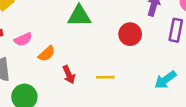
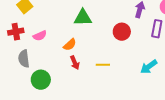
orange semicircle: (47, 54) -> (70, 45), moved

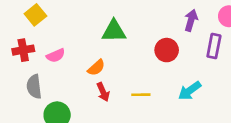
cyan arrow: (149, 67) -> (190, 91), moved

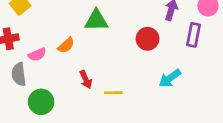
pink semicircle: (56, 55) -> (37, 55), moved
orange semicircle: (96, 68) -> (66, 45), moved
yellow line: (141, 95) -> (113, 93), moved

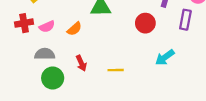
pink semicircle: (37, 55) -> (47, 27), moved
gray semicircle: (19, 74) -> (45, 54), moved, turned 96
red arrow: (86, 80) -> (81, 63), moved

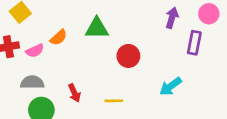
red circle: (145, 23) -> (128, 56), moved
orange semicircle: (74, 29) -> (59, 37), moved

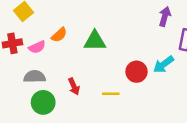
green triangle: (97, 28) -> (95, 41), moved
red circle: (128, 56) -> (136, 72), moved
cyan arrow: (171, 86) -> (164, 64), moved

